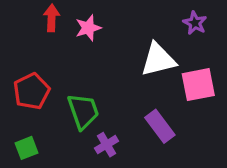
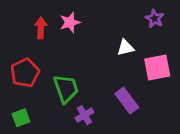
red arrow: (52, 18) -> (41, 28), moved
white triangle: (158, 60) -> (125, 48), size x0.6

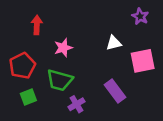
pink star: (70, 22) -> (63, 48), moved
green trapezoid: (66, 89) -> (60, 80), turned 124
green square: (21, 118) -> (28, 97), moved

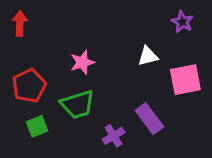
red arrow: (37, 25) -> (20, 23), moved
green trapezoid: (60, 80) -> (78, 105), turned -32
purple cross: (76, 104) -> (114, 136), moved

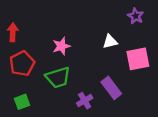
red arrow: (20, 23) -> (13, 32), moved
green square: (37, 126) -> (22, 102), moved

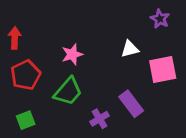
green trapezoid: (58, 77) -> (68, 91), turned -32

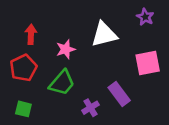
red arrow: (15, 38) -> (31, 34), moved
white triangle: (130, 49) -> (104, 34), moved, size x1.6
green square: (26, 120) -> (23, 109), turned 35

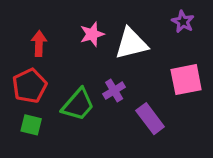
pink star: (66, 49) -> (92, 34), moved
purple cross: (90, 108) -> (114, 91), moved
green square: (23, 109) -> (31, 125), moved

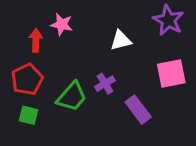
purple star: (183, 22) -> (168, 20), size x1.5
pink star: (92, 34) -> (62, 24), moved, turned 30
white triangle: (131, 44) -> (121, 40), size x0.7

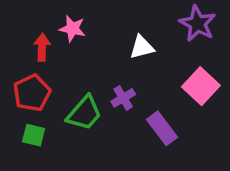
pink square: (171, 74) -> (201, 86), turned -36

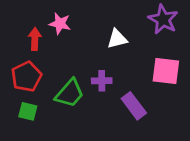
pink square: (201, 86) -> (166, 71), turned -36
purple cross: (123, 98) -> (102, 81), turned 30

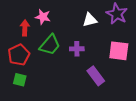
white triangle: (117, 39) -> (90, 20), moved
purple cross: (102, 81) -> (77, 49), moved
green trapezoid: (70, 93) -> (50, 45), moved

